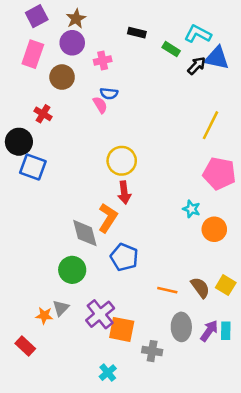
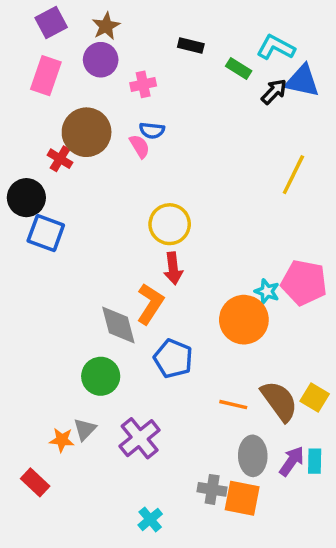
brown circle: (62, 77) -> (87, 132), moved, size x1.4
pink pentagon: (219, 173) -> (304, 283), moved
orange circle: (214, 229) -> (244, 320), moved, size x1.4
brown semicircle: (200, 288) -> (279, 401), size x1.4
orange square: (122, 329) -> (242, 498), moved

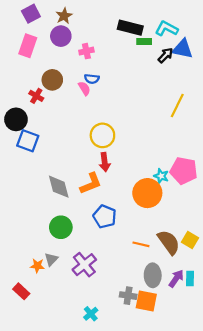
black rectangle: (191, 46) -> (130, 28), moved, size x1.6
green rectangle: (239, 69) -> (144, 41), turned -32
brown circle: (87, 132) -> (52, 80), size x0.7
orange L-shape: (150, 304) -> (91, 183), turned 35
gray diamond: (118, 325) -> (59, 187), moved

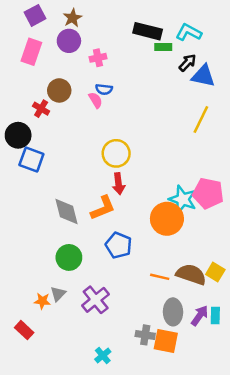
blue triangle: (183, 49) -> (203, 76), moved
cyan star: (161, 176) -> (183, 199), size x1.6
brown semicircle: (169, 242) -> (191, 274), turned -35

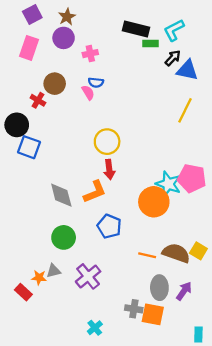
cyan L-shape: (189, 32) -> (174, 30), turned -55
gray triangle: (58, 294) -> (54, 271), turned 32
cyan rectangle: (215, 316) -> (198, 334), moved
red rectangle: (24, 330) -> (23, 292), moved

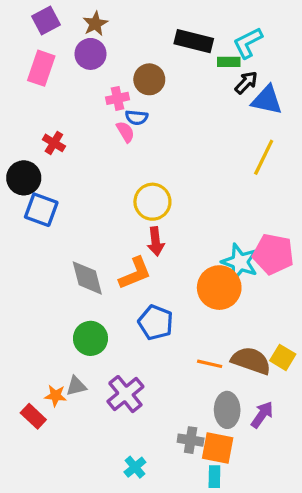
green rectangle: (151, 43) -> (229, 62), moved
pink cross: (90, 54) -> (117, 98), moved
brown circle: (55, 84) -> (149, 79), moved
cyan rectangle: (198, 334) -> (214, 477), moved

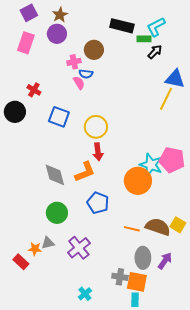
blue triangle: (267, 100) -> (175, 79), moved
blue square: (41, 210) -> (59, 117), moved

